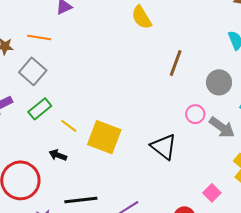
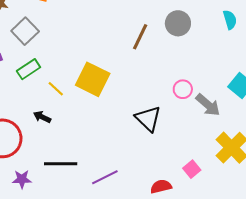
brown line: (176, 63) -> (140, 37), moved
gray circle: (219, 82) -> (178, 23), moved
yellow square: (104, 137) -> (93, 79), moved

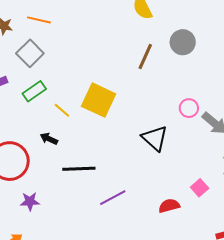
black line: (61, 164) -> (79, 169), moved

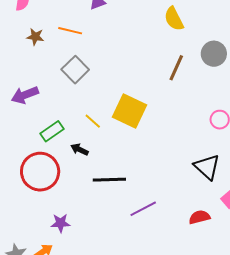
gray square: (30, 53) -> (75, 70), moved
green rectangle: (34, 91) -> (52, 131), moved
black triangle: (155, 138) -> (207, 167), moved
purple star: (30, 201) -> (61, 223), moved

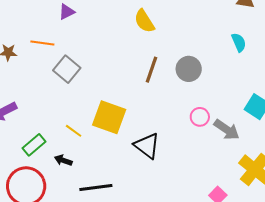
gray circle: (214, 54) -> (189, 69), moved
gray square: (75, 70) -> (67, 69), moved
black triangle: (207, 167) -> (147, 146), moved

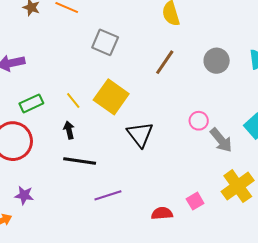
gray square: (67, 69) -> (105, 42), moved, turned -32
gray circle: (189, 69) -> (217, 61), moved
black arrow: (63, 160) -> (69, 130), moved, turned 42

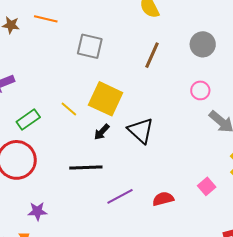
pink circle: (199, 121) -> (200, 90), moved
black arrow: (69, 130) -> (102, 132), moved, turned -114
red semicircle: (162, 213) -> (163, 199), moved

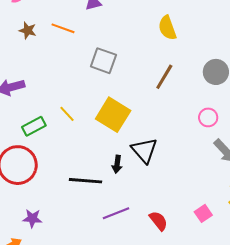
yellow line: (69, 109) -> (67, 114), moved
black arrow: (102, 132) -> (117, 164), moved, turned -42
red semicircle: (163, 199) -> (159, 221), turned 60

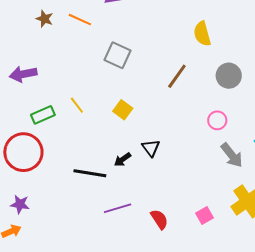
yellow semicircle: (167, 28) -> (202, 34), moved
yellow square: (113, 115) -> (123, 110), size x0.6
black triangle: (144, 150) -> (151, 148), size x0.7
black arrow: (117, 164) -> (123, 159), turned 42
purple star: (32, 218) -> (20, 204), moved

